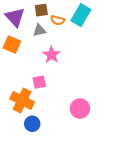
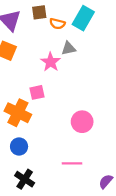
gray triangle: (39, 30) -> (69, 48), moved
blue circle: (32, 124) -> (19, 147), moved

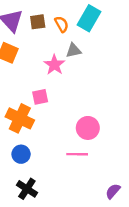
brown square: (39, 12) -> (38, 22), moved
orange semicircle: (57, 24) -> (62, 24), turned -133
pink line: (72, 163) -> (77, 154), moved

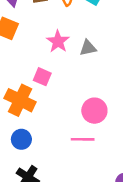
gray triangle: (74, 50) -> (88, 48), moved
pink square: (40, 97) -> (42, 77), turned 35

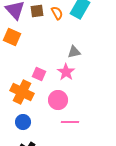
pink star: (58, 41) -> (66, 72), moved
pink circle: (94, 111) -> (58, 100), moved

